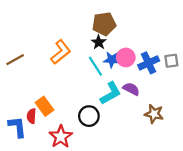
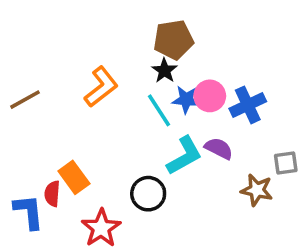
gray square: (171, 61) -> (286, 163), moved

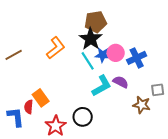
black star: (164, 71) -> (91, 39), size x1.6
black circle: (148, 194) -> (83, 117), moved

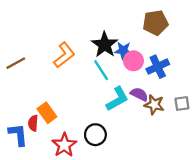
brown pentagon: (96, 22) -> (155, 23), moved
blue star: (103, 55) -> (123, 50), moved
brown star: (142, 105) -> (154, 105), moved

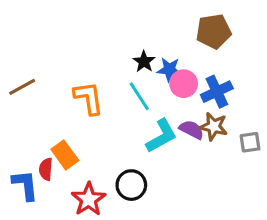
black star: (105, 45) -> (144, 62), size x0.6
orange L-shape: (64, 55) -> (89, 98), moved, turned -60
brown star: (154, 105) -> (214, 126), moved

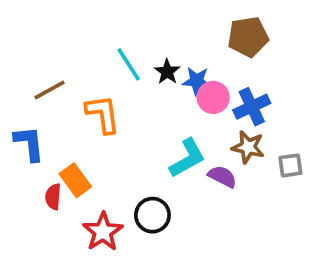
brown line: (22, 87) -> (49, 90), moved
cyan line: (139, 96) -> (129, 64), moved
purple semicircle: (191, 130) -> (222, 177), moved
blue L-shape: (25, 185) -> (29, 143), moved

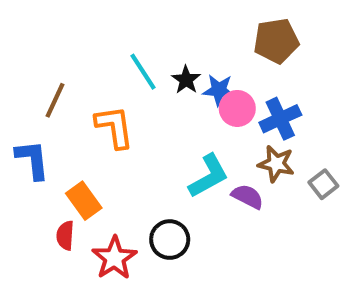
brown line: (49, 90) -> (55, 100), turned -36
gray square: (290, 165) -> (323, 184), turned -30
red semicircle: (53, 197) -> (65, 235), moved

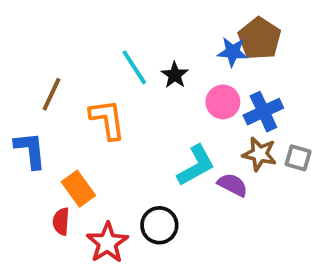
brown pentagon: (276, 41) -> (260, 38), turned -30
blue star: (219, 90) -> (233, 52), moved
gray square: (323, 184) -> (298, 158), moved, turned -36

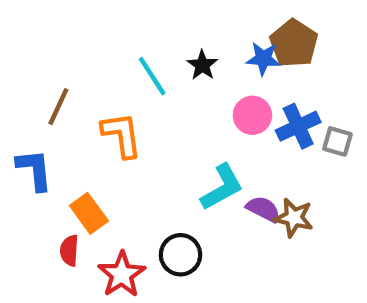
black star: (175, 75) -> (202, 65), moved
brown star: (260, 154) -> (294, 218), moved
gray square: (298, 158) -> (337, 141), moved

